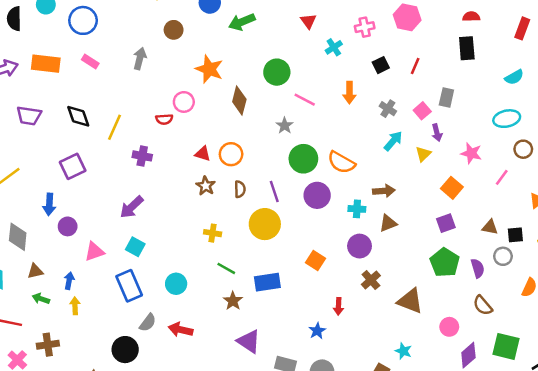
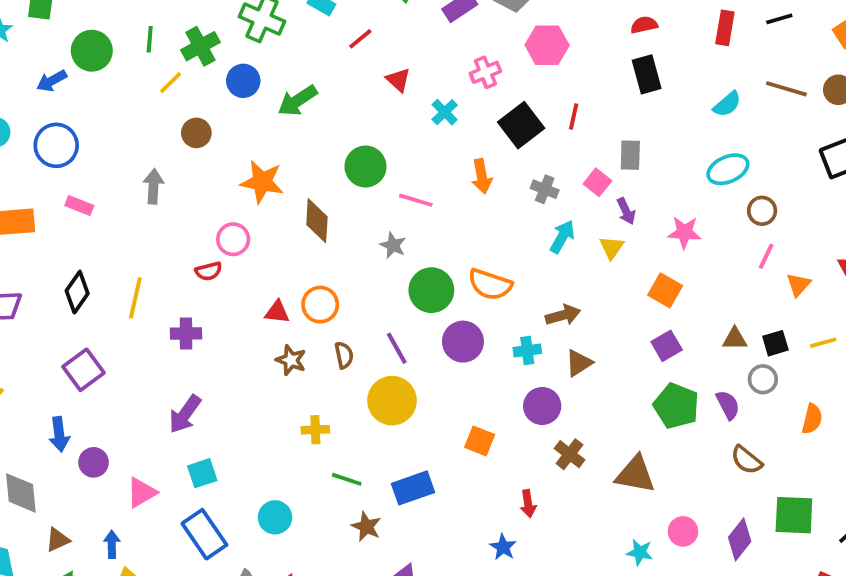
black square: (381, 65) -> (521, 125), size x1.6
black diamond: (78, 116) -> (77, 292), turned 65
pink line: (502, 177) -> (766, 256), moved
cyan square: (135, 247) -> (202, 473), turned -36
pink circle: (449, 327) -> (683, 531), moved

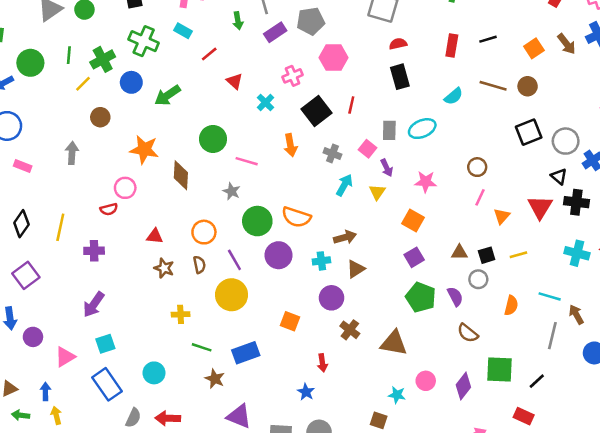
cyan ellipse: (728, 169) -> (422, 129), moved
orange circle: (320, 305) -> (204, 232), moved

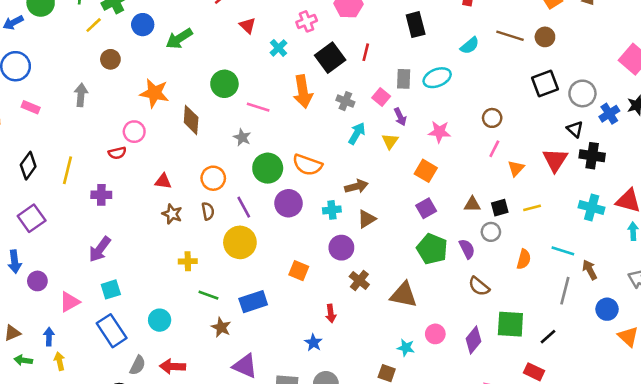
orange arrow: (290, 145) -> (303, 92), size x1.4

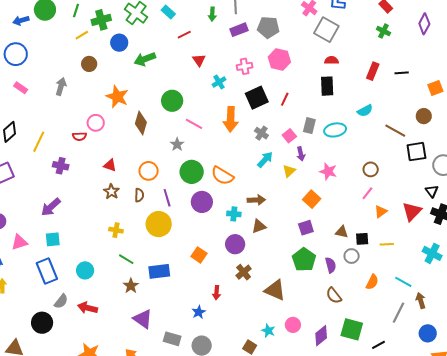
brown line: (510, 36) -> (395, 131), moved

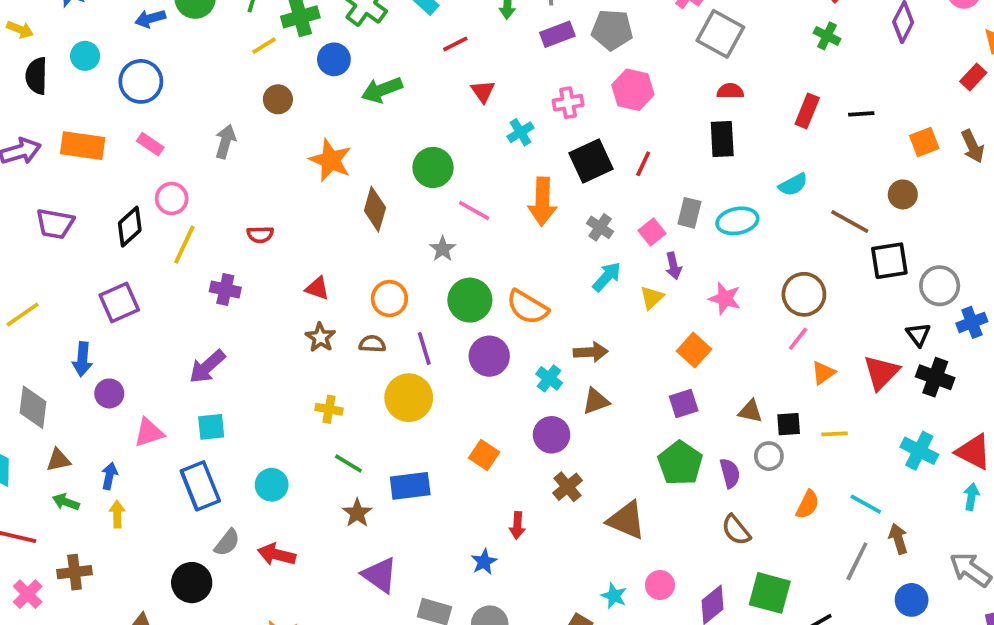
pink circle: (96, 123) -> (172, 199), moved
brown circle: (371, 169) -> (804, 294), size x1.5
brown semicircle: (139, 195) -> (372, 344), turned -88
cyan cross: (234, 214) -> (549, 378), turned 32

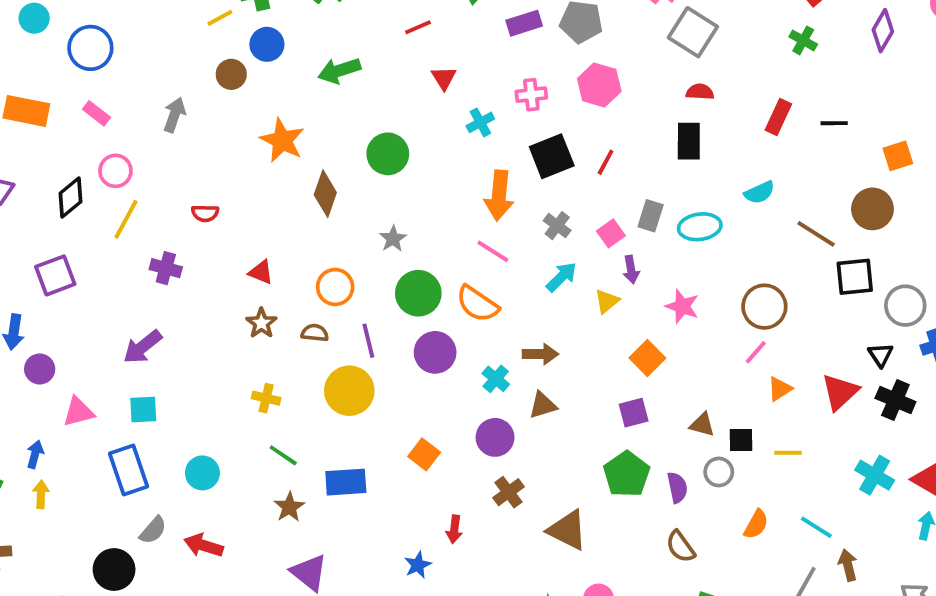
blue circle: (334, 59) -> (267, 44), moved
brown circle: (903, 194) -> (872, 209), size x1.4
pink line: (474, 211) -> (493, 251), moved

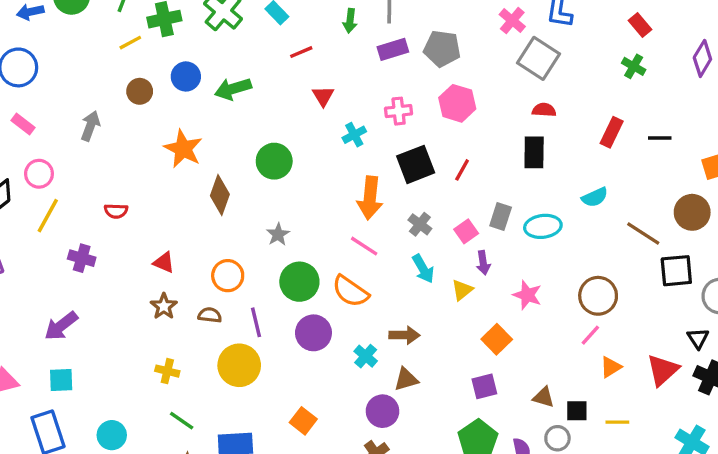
blue circle: (267, 44) -> (186, 76), moved
cyan arrow: (561, 277) -> (423, 269), turned 104
purple circle: (495, 437) -> (382, 411), moved

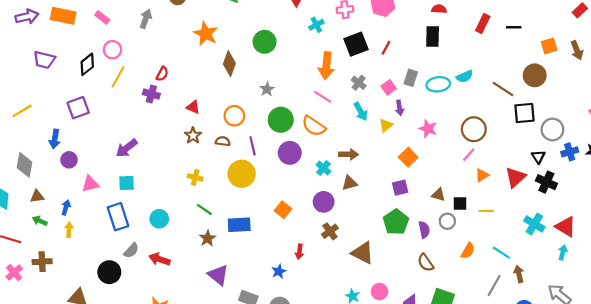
cyan semicircle: (595, 197) -> (465, 76), moved
red semicircle: (116, 211) -> (162, 74), turned -64
purple cross: (82, 258) -> (151, 94), moved
purple circle: (382, 411) -> (324, 202), moved

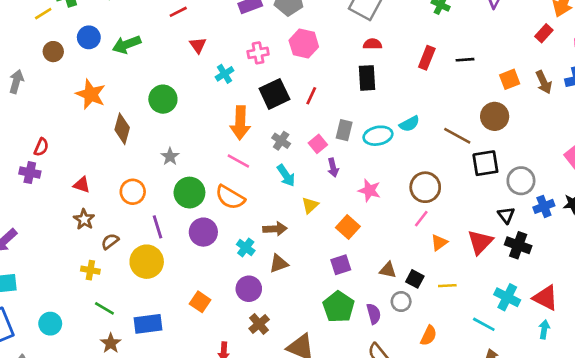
yellow triangle: (386, 125) -> (310, 205), moved
brown semicircle: (223, 141) -> (110, 241), moved, turned -40
black square: (460, 204) -> (415, 279), turned 32
cyan line: (501, 253) -> (484, 324), moved

